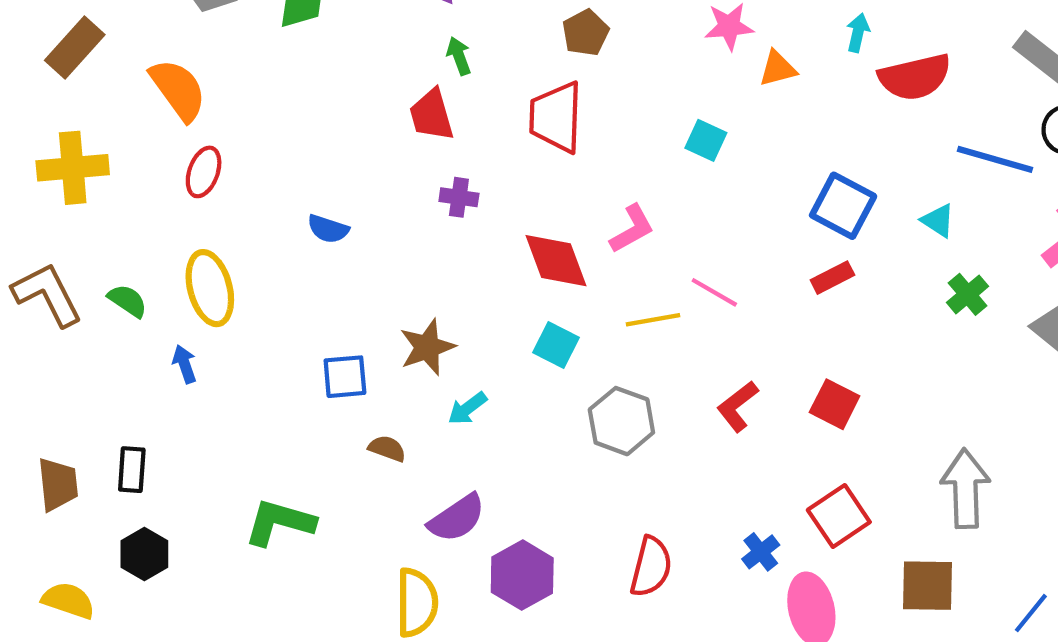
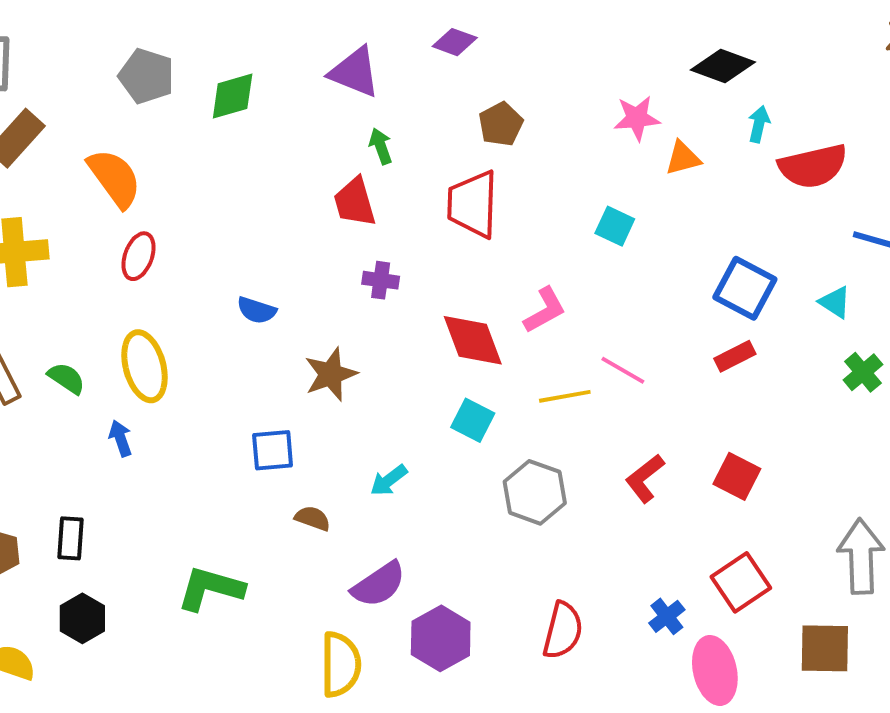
brown star: (427, 347) -> (331, 374), moved

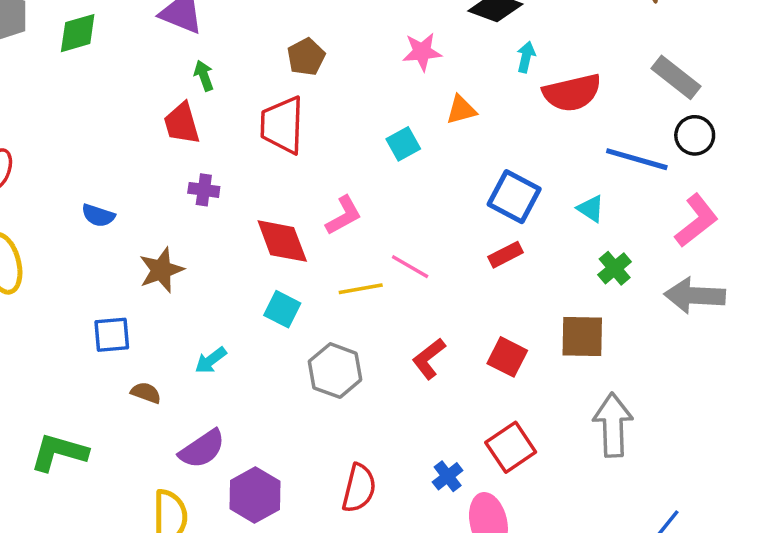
orange triangle: (683, 158) -> (461, 110), moved
cyan square: (615, 226) -> (403, 144), turned 36
brown square: (825, 648) -> (582, 336), moved

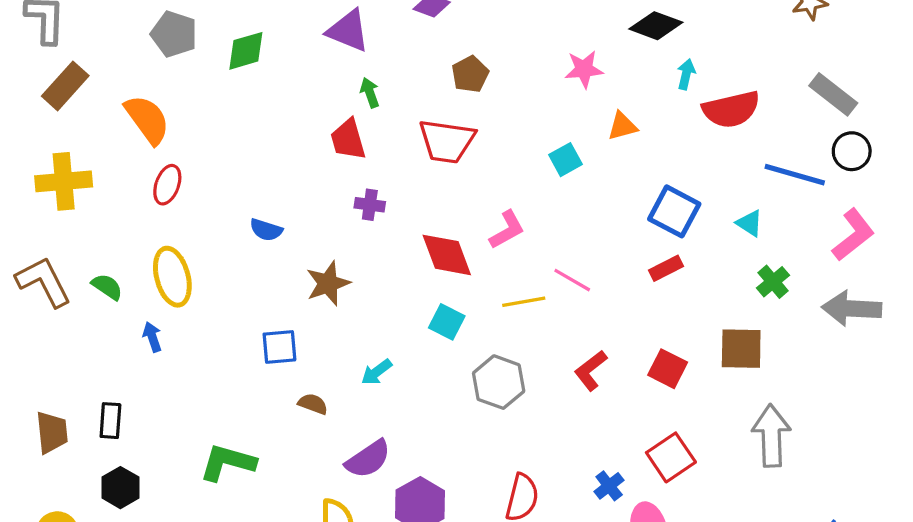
red trapezoid: (282, 125) -> (447, 141), turned -84

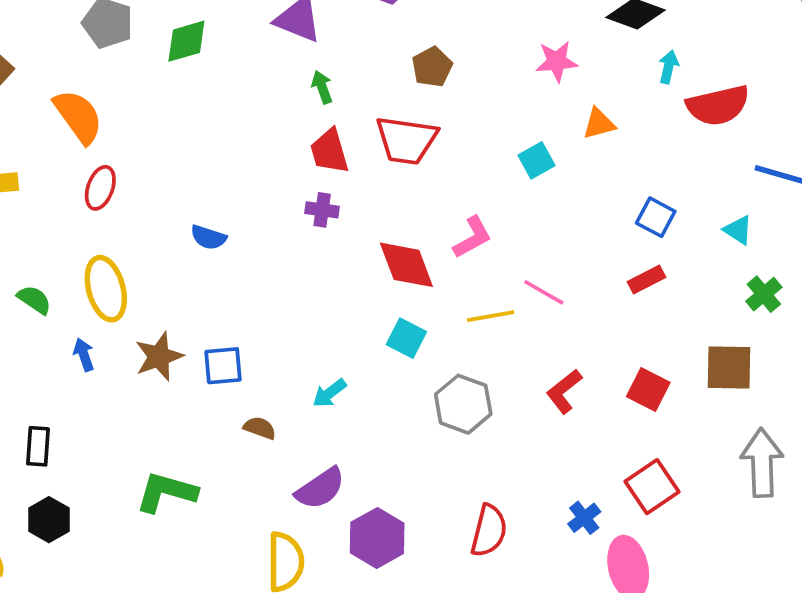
red trapezoid: (348, 139) -> (329, 151), moved
blue square: (674, 211) -> (656, 217), size x0.7
brown star: (328, 283) -> (159, 356), moved

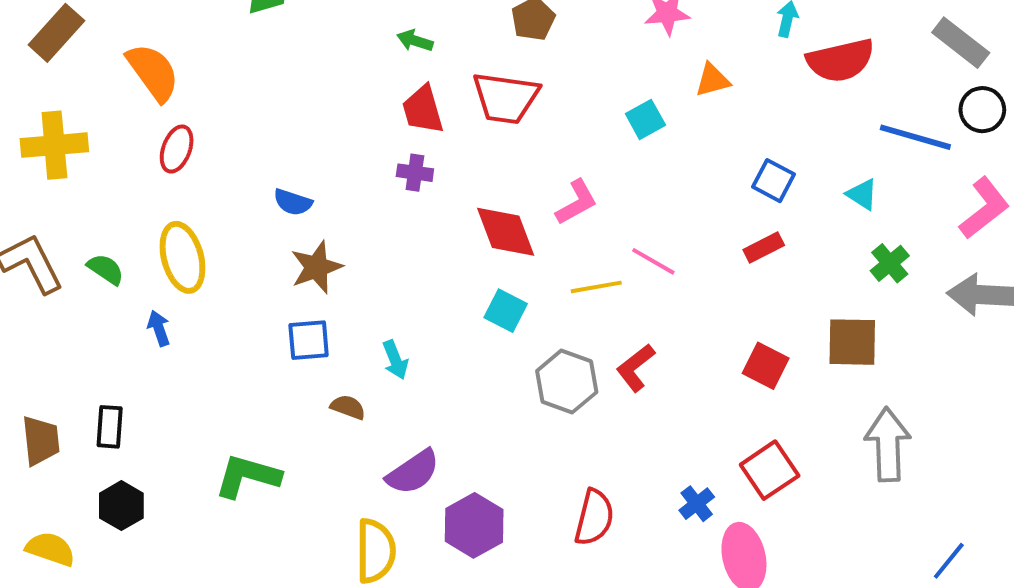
green arrow: (322, 87) -> (415, 41), turned -52
brown star: (159, 356) -> (316, 267), moved
red L-shape: (564, 391) -> (636, 368), moved
cyan arrow: (329, 393) -> (395, 360), moved, turned -75

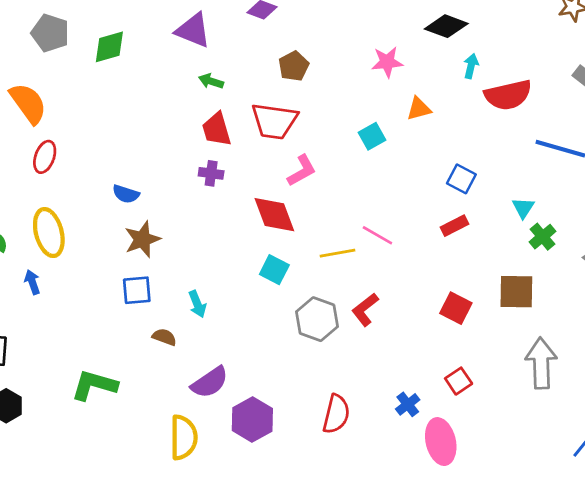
cyan triangle: (862, 194) -> (523, 208), moved, turned 30
pink L-shape: (577, 202) -> (302, 171), moved
red square: (770, 470) -> (459, 381), size x0.7

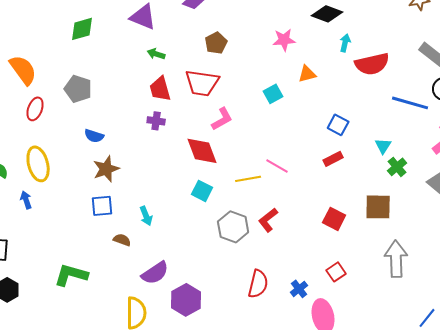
gray pentagon: (50, 33) -> (78, 89), moved
red semicircle: (336, 414) -> (258, 284), moved

